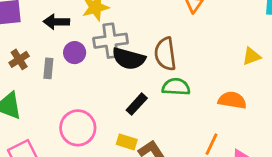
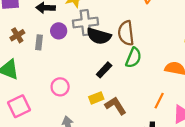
green semicircle: (176, 87) -> (134, 58), turned 108
pink circle: (78, 128) -> (60, 87), size x0.7
yellow rectangle: (127, 142) -> (96, 98), turned -40

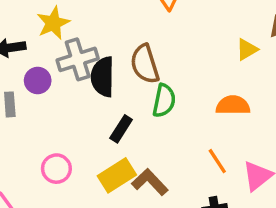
black semicircle: (99, 36) -> (103, 77), turned 85
yellow rectangle: (96, 98) -> (117, 175), size x1.5
orange line: (159, 101) -> (217, 161), turned -49

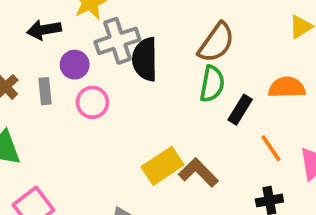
brown semicircle: (145, 64) -> (216, 43), moved, turned -126
black rectangle: (121, 129) -> (240, 110), moved
pink circle: (56, 169) -> (92, 102), moved

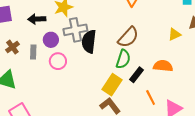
yellow rectangle: (162, 166) -> (112, 85), moved, turned -30

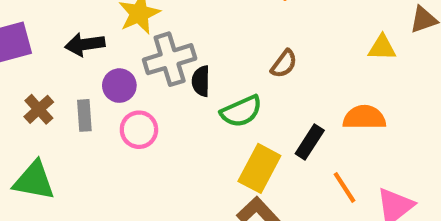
yellow triangle: (174, 34) -> (382, 48), turned 32
brown semicircle: (128, 37) -> (284, 64), size x0.6
black semicircle: (89, 41) -> (201, 81), size x0.6
green semicircle: (123, 59) -> (241, 111), moved, turned 54

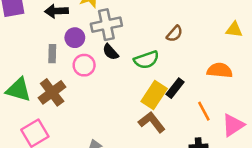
black semicircle: (201, 81) -> (110, 52), moved, turned -48
brown cross: (39, 109) -> (52, 92), moved, size x1.5
black rectangle: (310, 142) -> (175, 88), moved

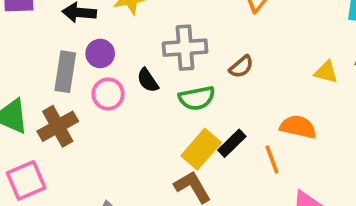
gray cross: (106, 25) -> (185, 48), moved
gray rectangle: (52, 54) -> (65, 72), size x1.5
orange line: (204, 111) -> (272, 160), moved

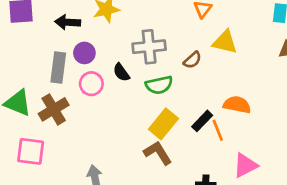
yellow triangle: (326, 72) -> (225, 42), moved, size x1.4
black rectangle: (232, 143) -> (202, 121), moved
pink square: (26, 180) -> (31, 151), turned 32

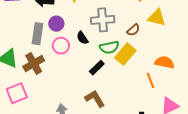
black rectangle: (202, 121) -> (97, 68), moved
yellow rectangle: (163, 124) -> (125, 54), moved
pink square: (31, 151) -> (17, 93), turned -30
brown L-shape: (158, 153) -> (95, 99), moved

